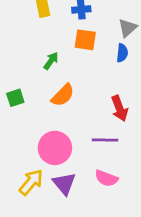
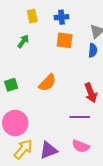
green arrow: (51, 61) -> (23, 41), moved
pink circle: (55, 148) -> (15, 123), moved
purple triangle: (64, 184) -> (48, 150), turned 48

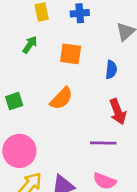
orange square: (65, 40) -> (71, 54), moved
blue semicircle: (93, 50) -> (111, 70), moved

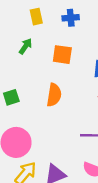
orange semicircle: (61, 98) -> (54, 95), turned -35

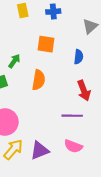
green arrow: (26, 46) -> (14, 61), moved

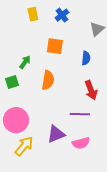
blue cross: (53, 12) -> (62, 15), turned -32
pink semicircle: (73, 146) -> (81, 143), turned -36
purple triangle: (40, 150) -> (56, 134), moved

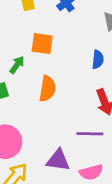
orange square: (55, 46) -> (42, 44), moved
purple triangle: (56, 134) -> (58, 160), turned 30

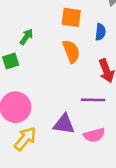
orange square: (42, 44) -> (71, 17), moved
orange semicircle: (47, 89) -> (71, 51), moved, turned -30

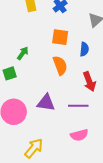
purple triangle: (64, 124) -> (46, 103), moved
yellow arrow: (25, 139) -> (34, 148), moved

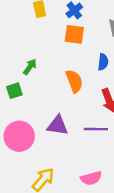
orange square: (60, 37) -> (74, 34), moved
pink semicircle: (79, 135) -> (91, 178), moved

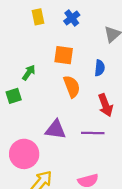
orange square: (74, 34) -> (64, 55), moved
pink circle: (19, 136) -> (24, 154), moved

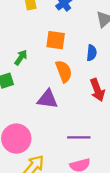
purple triangle: (55, 130) -> (48, 99), moved
purple line: (93, 133) -> (79, 137), moved

